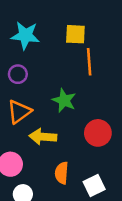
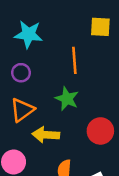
yellow square: (75, 34) -> (100, 27), moved
orange line: (89, 62) -> (74, 60), moved

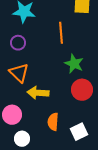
green star: (67, 99) -> (74, 64), moved
orange triangle: (22, 110) -> (19, 73), turned -40

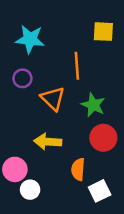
orange triangle: (19, 73) -> (53, 99), moved
orange semicircle: (53, 122) -> (78, 169), moved
white circle: (22, 139) -> (30, 190), moved

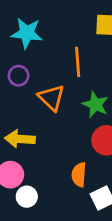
yellow arrow: (48, 142) -> (20, 139), moved

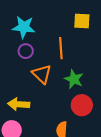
purple circle: (19, 76) -> (26, 51), moved

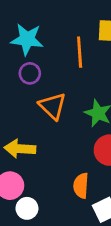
orange line: (61, 48) -> (80, 52), moved

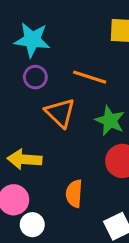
orange line: (80, 52) -> (90, 77), moved, turned -68
orange semicircle: (81, 186) -> (74, 194), moved

